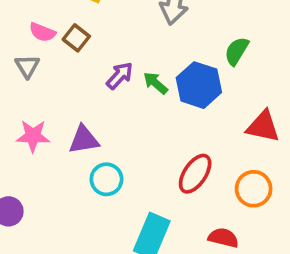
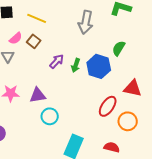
pink semicircle: (42, 32) -> (16, 38), turned -64
green arrow: (156, 83) -> (76, 65), turned -112
red ellipse: (195, 174) -> (108, 106), moved

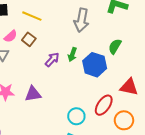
green arrow: (76, 65) -> (72, 55), moved
cyan circle: (50, 116) -> (76, 116), moved

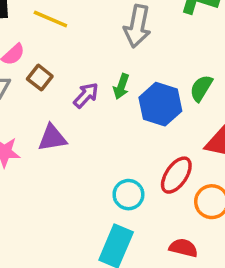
brown square: (29, 39) -> (40, 78), moved
green semicircle: (115, 46) -> (201, 88), moved
purple triangle: (33, 94) -> (52, 138), moved

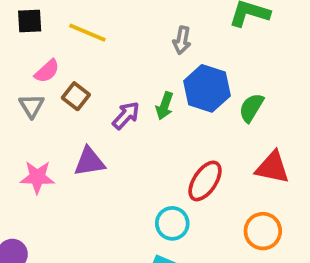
gray arrow: (137, 26) -> (182, 40), size x0.6
blue hexagon: (160, 104) -> (207, 88), moved
red ellipse: (176, 175) -> (205, 181), moved

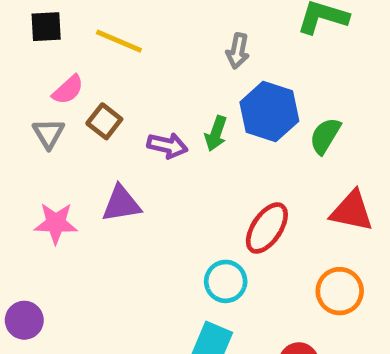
purple arrow: (126, 115) -> (167, 146), turned 60

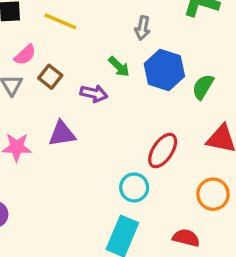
green arrow: (216, 133) -> (119, 67), moved, turned -65

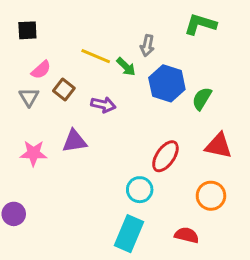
yellow line: (60, 21) -> (96, 56), moved
green arrow: (119, 67) -> (126, 67), moved

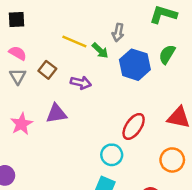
pink semicircle: (41, 70) -> (18, 53), moved, turned -108
green semicircle: (202, 99) -> (167, 54), moved
pink star: (33, 153) -> (22, 124), turned -30

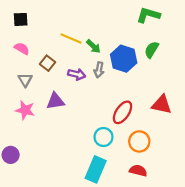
gray arrow: (118, 32) -> (99, 70), moved
gray triangle: (18, 76) -> (25, 80), moved
pink star: (22, 124) -> (25, 110), turned -30
orange circle: (172, 160) -> (139, 141), moved

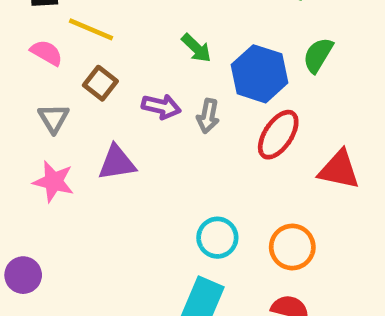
yellow line: (71, 38) -> (91, 29), moved
gray arrow: (99, 70) -> (208, 116), moved
red ellipse: (122, 112) -> (278, 135), moved

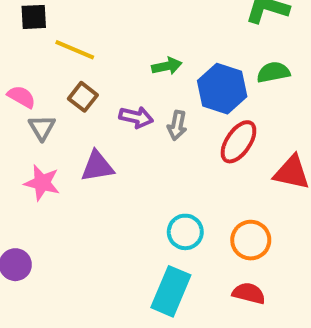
green arrow: (196, 48) -> (167, 66), turned -56
pink semicircle: (47, 53) -> (21, 97), moved
green semicircle: (318, 55) -> (273, 72), turned 48

